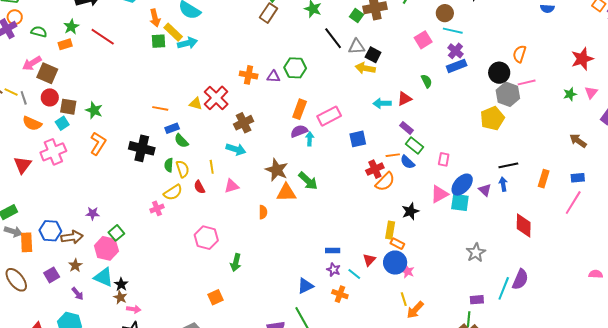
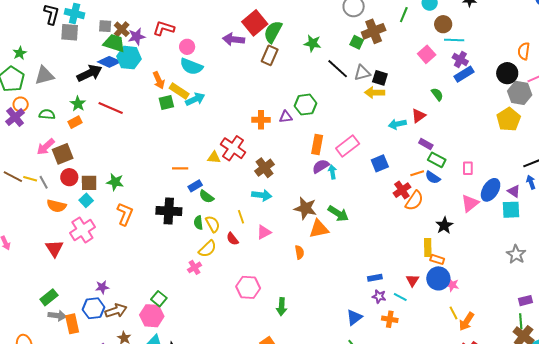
brown square: (47, 73) -> (63, 154), turned -35
cyan square: (460, 202) -> (511, 210), moved
purple star: (93, 213) -> (102, 287), moved

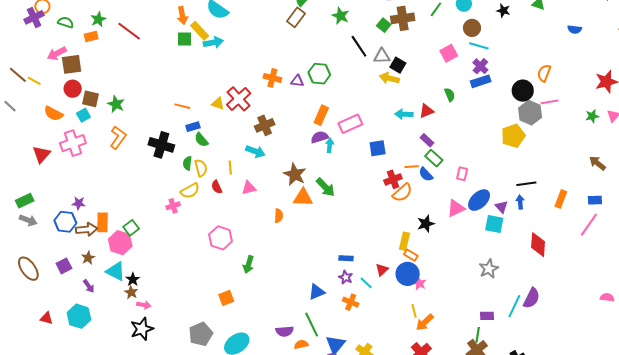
gray line: (44, 182) -> (10, 106), moved, turned -32
orange rectangle: (72, 324) -> (103, 222), moved

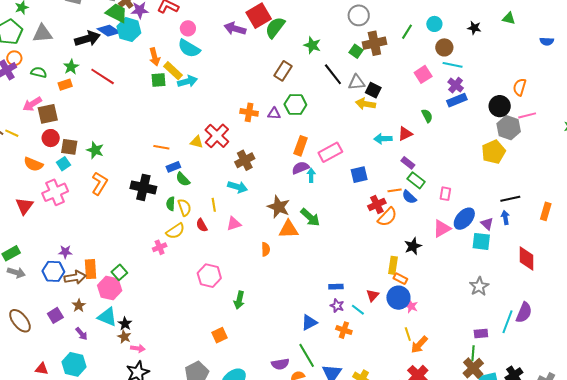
brown rectangle: (296, 17) -> (283, 71), moved

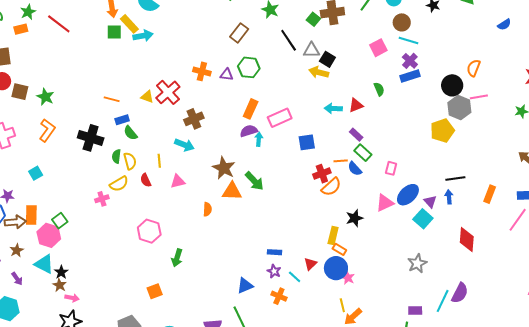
blue semicircle: (547, 41) -> (504, 25), turned -40
cyan square: (63, 164) -> (36, 173), moved
cyan square: (481, 241) -> (423, 219), turned 30

